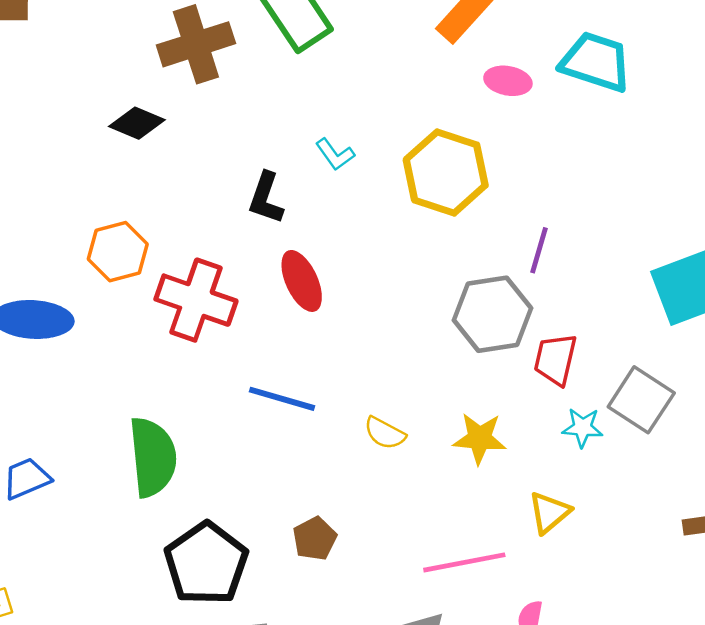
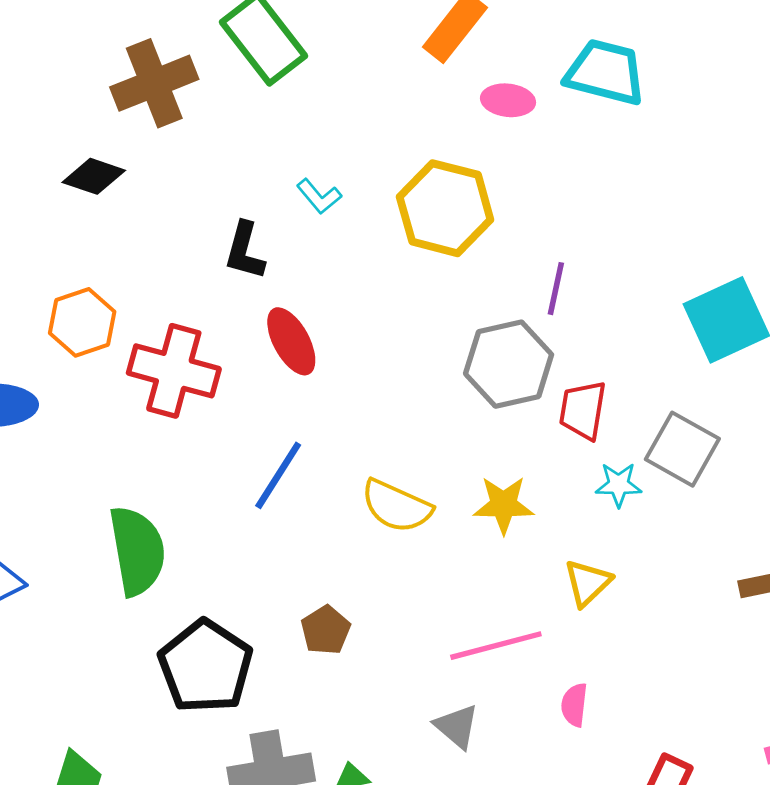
blue line: (282, 399) -> (278, 475), turned -70
yellow semicircle: (385, 433) -> (396, 506), size x1.5

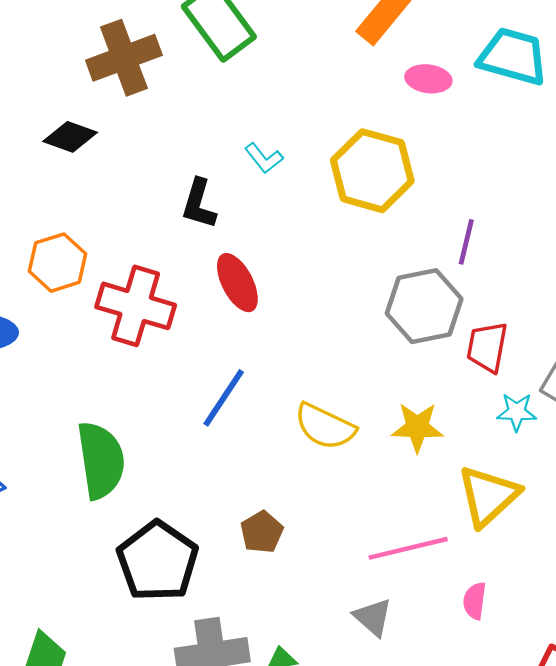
yellow triangle: (588, 583) -> (488, 496), size x1.5

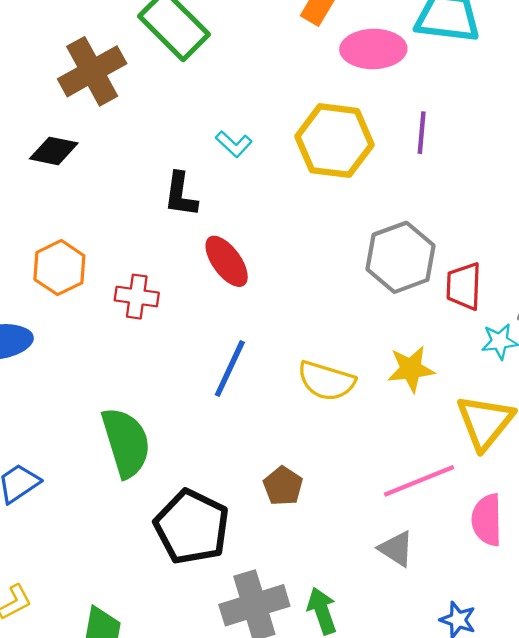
pink ellipse: (428, 79) -> (373, 49), size x1.5
purple line: (466, 242) -> (422, 133), moved
red cross: (136, 306) -> (137, 297), size x0.6
pink semicircle: (475, 601) -> (487, 520), size x1.5

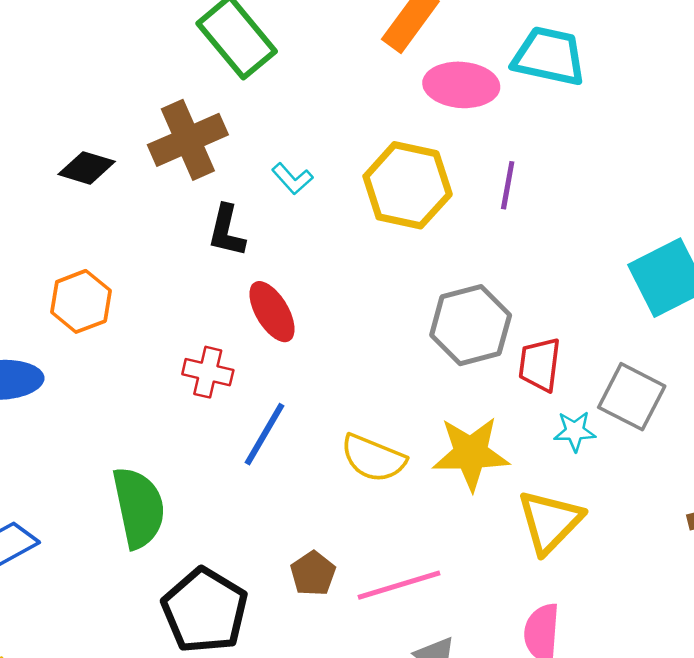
brown cross: (92, 71) -> (188, 140), moved
red cross: (137, 297) -> (208, 372), moved
yellow star: (411, 369) -> (471, 453), size x1.4
pink line: (419, 481) -> (399, 585), moved

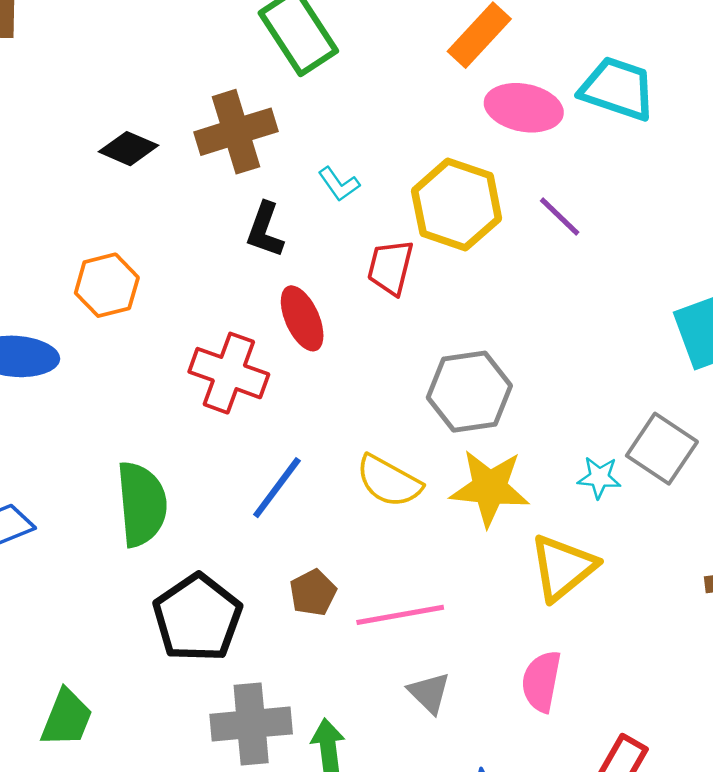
purple line: (508, 185) -> (560, 216), turned -63
gray hexagon: (471, 325) -> (469, 392), moved
red trapezoid: (540, 364) -> (390, 267), moved
red cross: (208, 372) -> (229, 373), size x1.5
blue line: (265, 434) -> (277, 488), moved

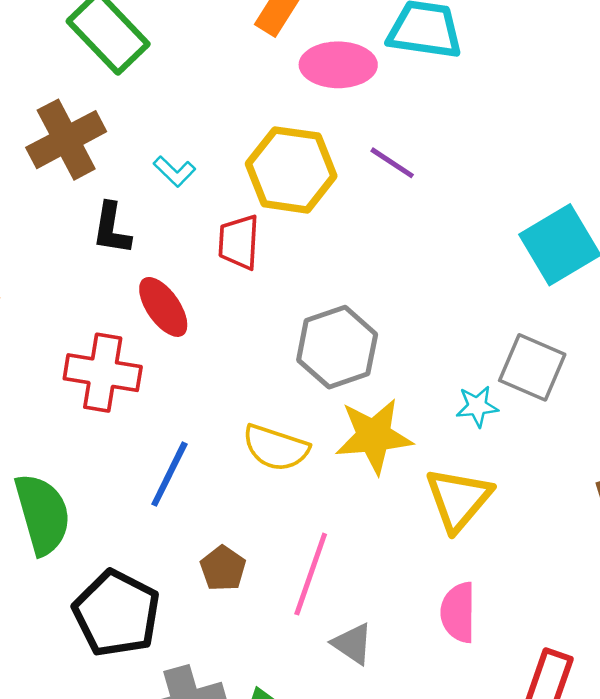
pink line: (400, 615) -> (311, 574), turned -50

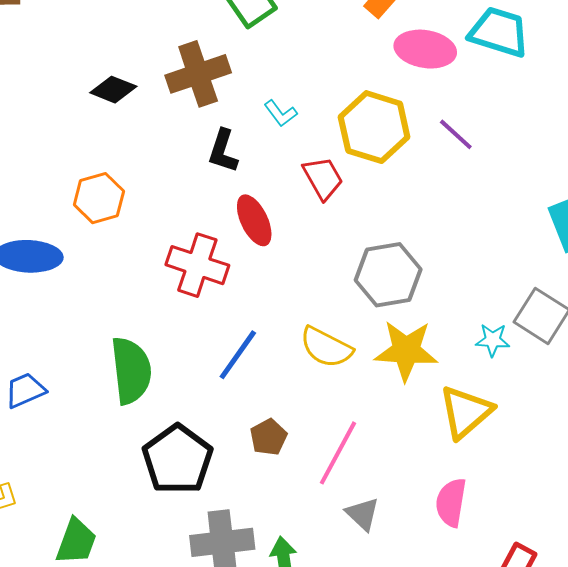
red trapezoid: (239, 242) -> (323, 178), turned 138

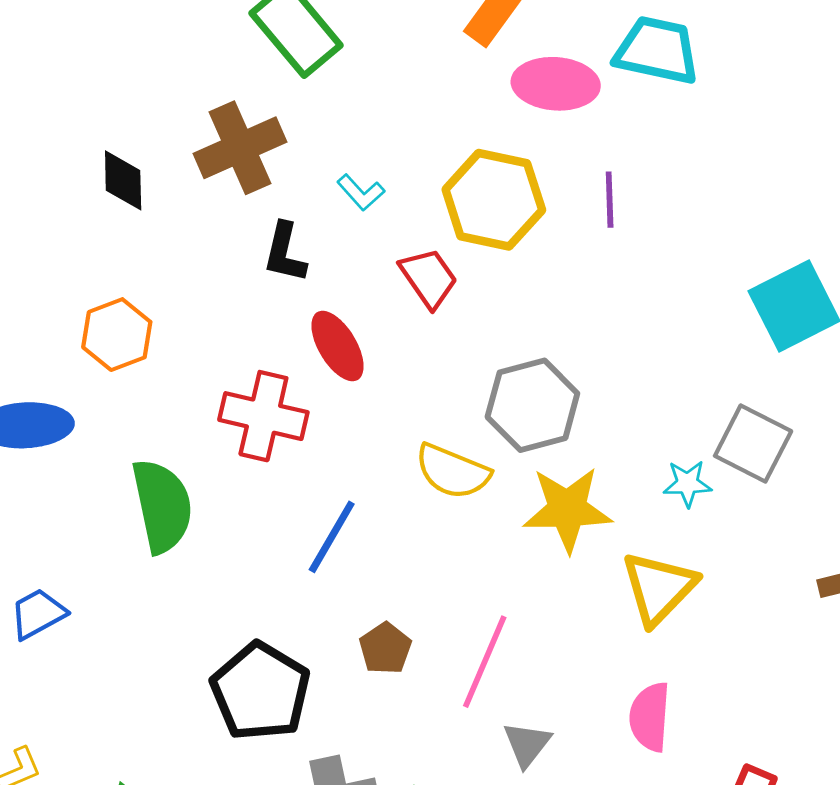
black diamond: (113, 90) -> (123, 180), turned 72
purple line: (456, 134) -> (610, 200), turned 51
yellow semicircle: (326, 347) -> (453, 471), moved
green semicircle: (131, 371) -> (162, 506), moved
gray triangle: (363, 514) -> (527, 744), turned 30

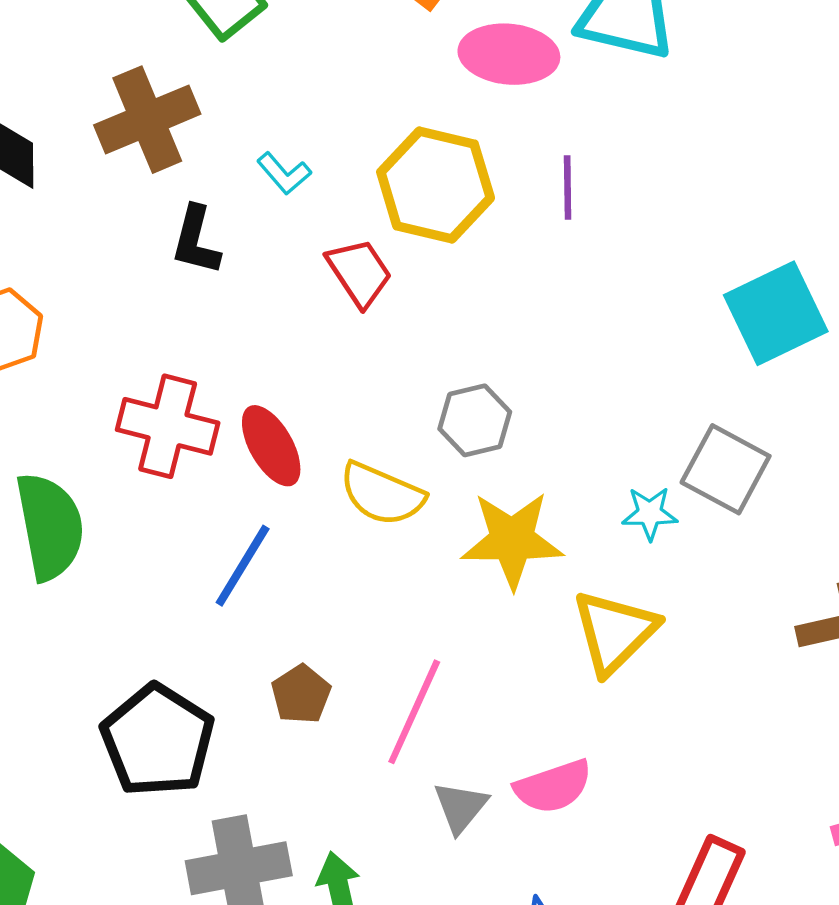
red ellipse: (338, 346) -> (271, 446), moved
gray hexagon: (532, 405) -> (475, 420), size x0.7
pink semicircle: (650, 717) -> (553, 787), moved, turned -114

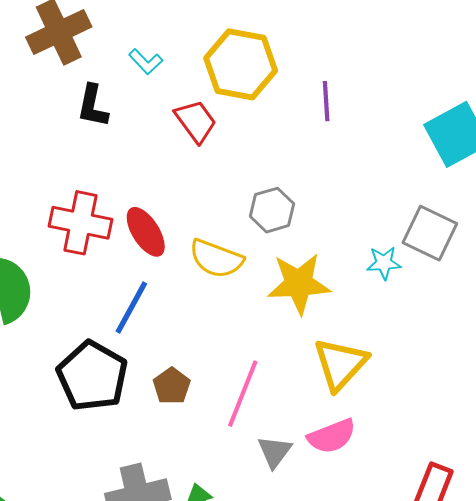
purple line: (568, 188) -> (326, 101), moved
yellow triangle: (615, 632) -> (340, 364), moved
black pentagon: (158, 740) -> (92, 376), moved

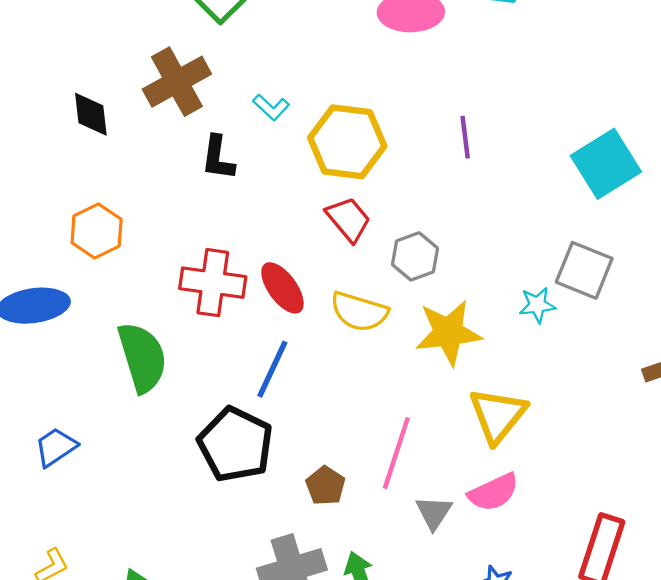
yellow hexagon: (241, 64) -> (347, 142), moved
red trapezoid: (196, 121) -> (348, 219), moved
brown pentagon: (172, 386) -> (325, 486), moved

